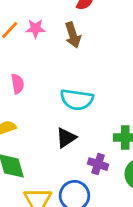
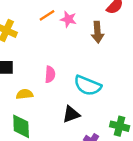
pink semicircle: (17, 84) -> (50, 74), moved

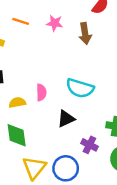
orange line: (47, 15) -> (21, 21), moved, turned 56
pink semicircle: (50, 74) -> (41, 92), moved

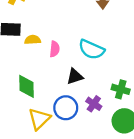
yellow semicircle: (17, 103) -> (33, 40), moved
blue circle: (66, 168) -> (66, 108), moved

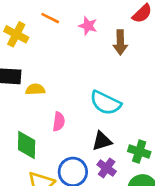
pink semicircle: (55, 49) -> (59, 122), moved
black triangle: (75, 76) -> (102, 141), moved

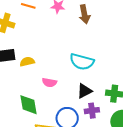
pink semicircle: (59, 122) -> (49, 82), turned 104
purple cross: (107, 168) -> (92, 111), turned -32

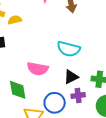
yellow semicircle: (27, 62) -> (15, 20), moved
pink semicircle: (49, 82) -> (38, 69), size x1.5

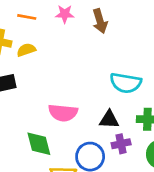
cyan semicircle: (69, 49) -> (126, 83), moved
black triangle: (71, 77) -> (109, 120), turned 35

